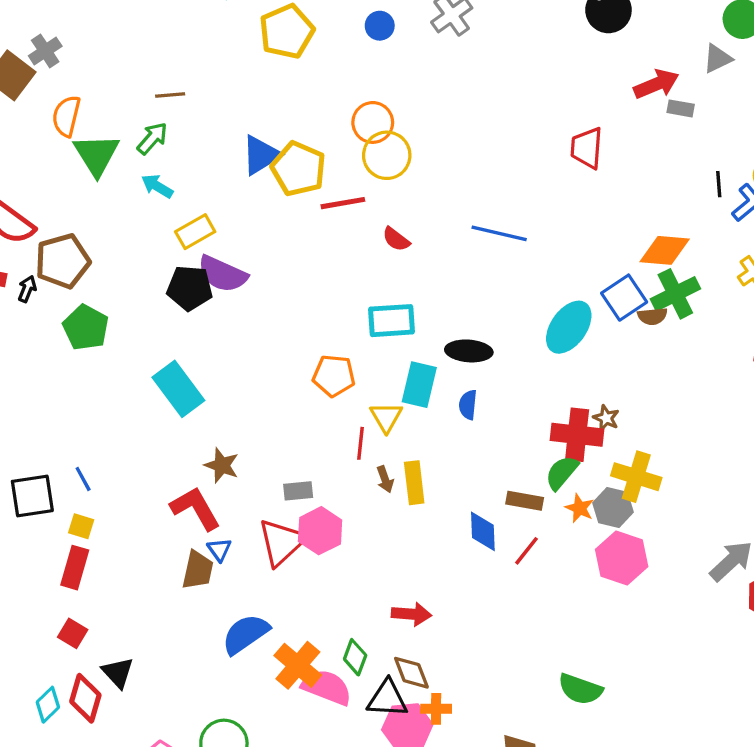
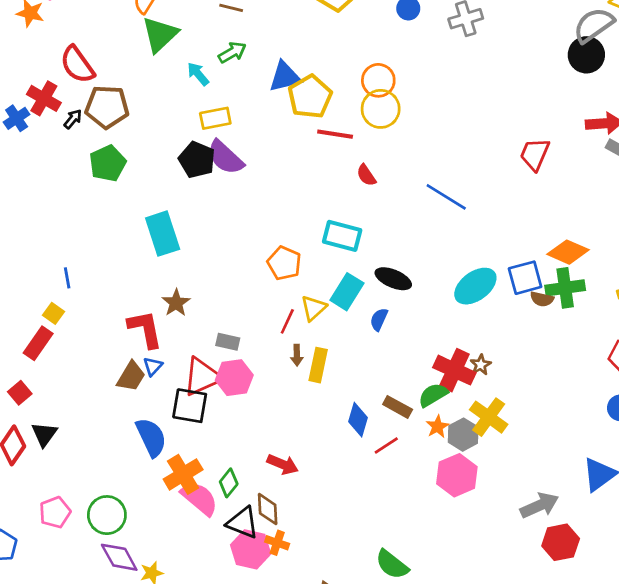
green arrow: (152, 138) -> (232, 52), moved
black square: (32, 496) -> (190, 406), moved
blue semicircle: (245, 634) -> (151, 437), turned 81

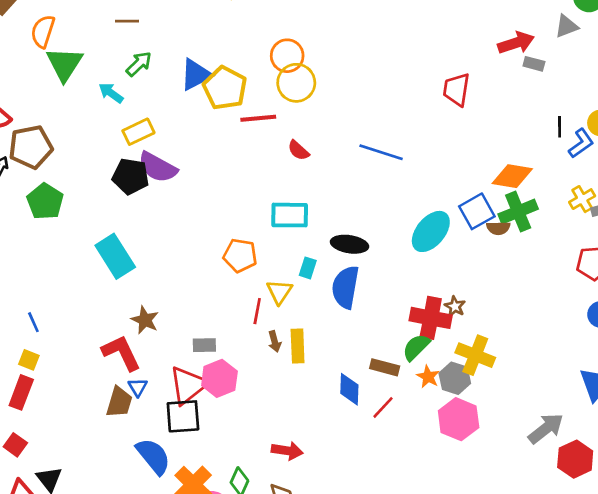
cyan rectangle: (347, 292) -> (308, 268), size x0.6
blue semicircle: (379, 319) -> (345, 287), size x1.8

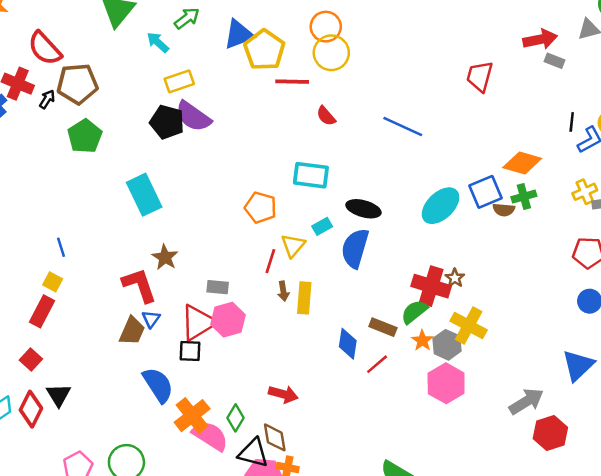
green cross: (518, 212) -> (524, 197), size x0.7
cyan rectangle: (308, 268) -> (322, 226), turned 36
black square: (183, 416) -> (190, 351), size x0.7

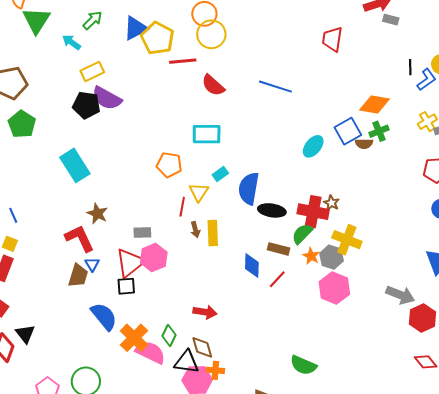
red semicircle: (326, 116) -> (213, 85), size x1.4
cyan ellipse: (441, 206) -> (313, 146), size x0.7
black ellipse: (363, 209) -> (272, 210), moved
gray arrow: (526, 401) -> (400, 295), turned 60

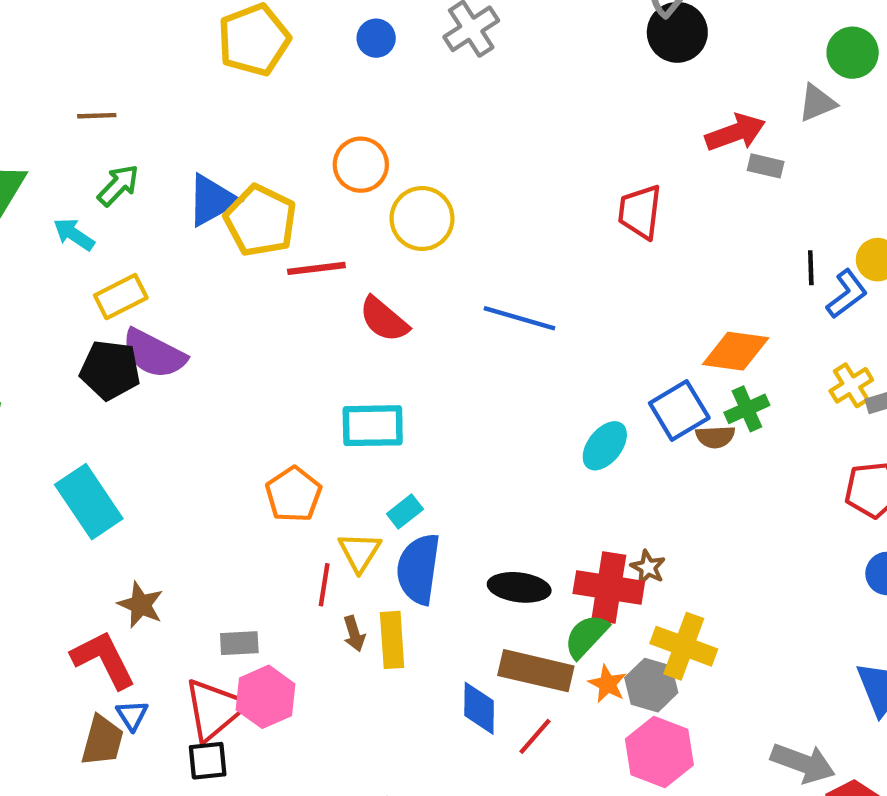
yellow circle: (211, 34) -> (422, 219), moved
orange pentagon: (169, 165) -> (294, 494), turned 30
blue semicircle: (249, 188) -> (418, 569), moved
brown rectangle: (278, 249) -> (536, 671), size x1.5

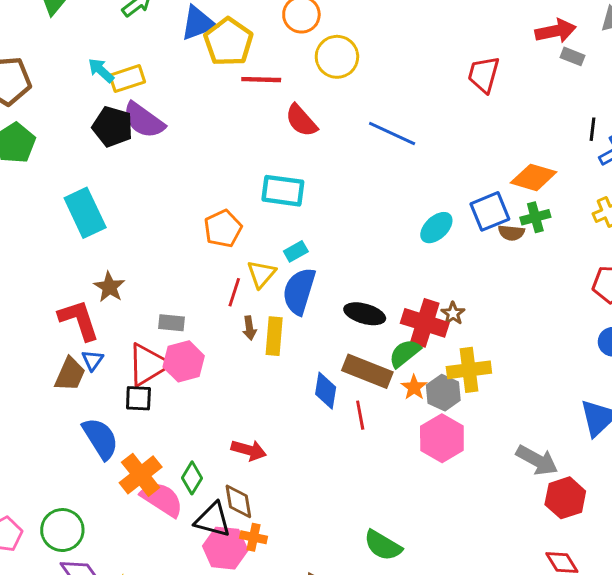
cyan arrow: (74, 234) -> (101, 70), moved
yellow cross: (684, 646) -> (469, 370), turned -36
red line: (535, 736) -> (360, 415), turned -60

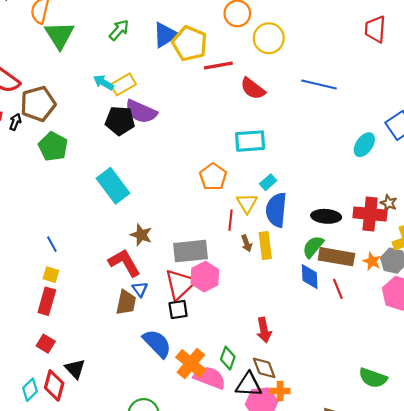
gray rectangle: (172, 323) -> (191, 251), size x1.8
green semicircle: (405, 353) -> (313, 247), moved
red arrow: (249, 450) -> (264, 330), turned 75

